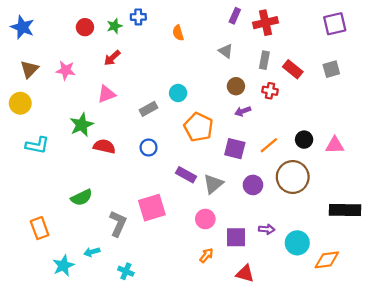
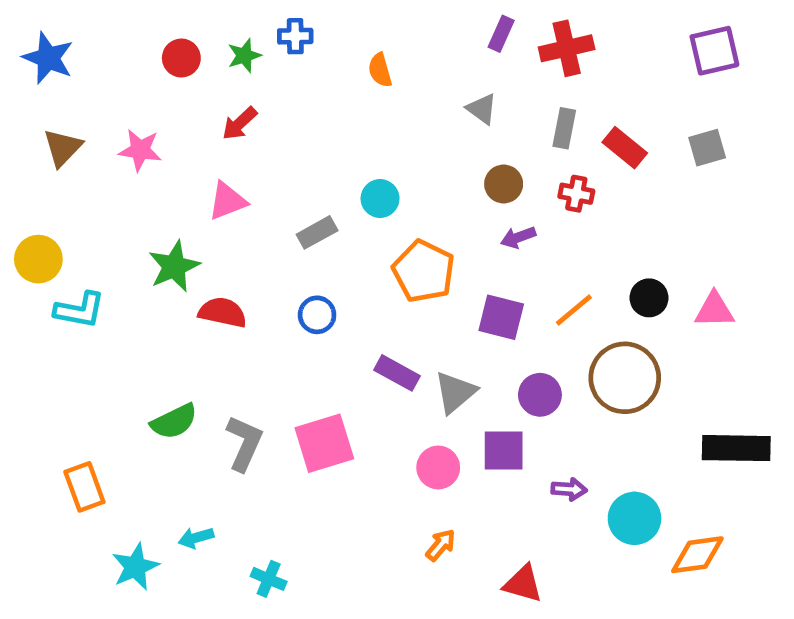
yellow circle: (20, 103) -> (38, 259), moved
gray L-shape: (118, 224) -> (244, 443), moved
purple square: (236, 237) -> (504, 451), moved

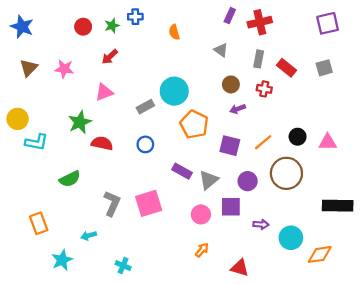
cyan circle: (380, 199) -> (174, 91), size x1.6
green semicircle: (174, 421) -> (70, 179), moved
cyan arrow: (196, 538) -> (89, 236), moved

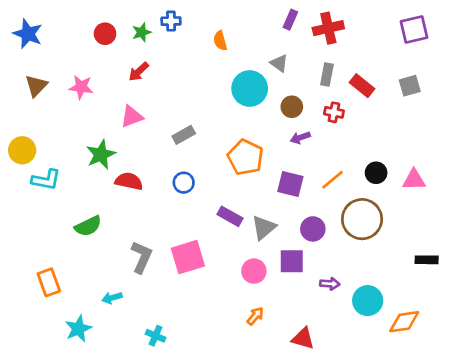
cyan circle: (174, 91) -> (250, 88), moved
black rectangle: (338, 206) -> (427, 260), size x0.6

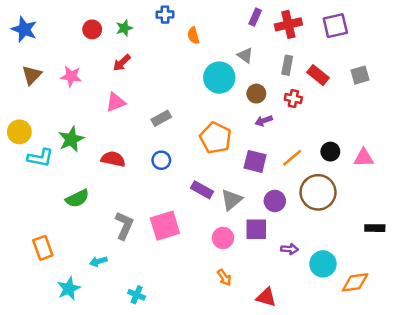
blue cross: (171, 21) -> (165, 15), moved
purple square: (414, 29) -> (335, 26), moved
green star: (101, 154) -> (71, 139), moved
orange arrow: (255, 316) -> (224, 277), turned 105

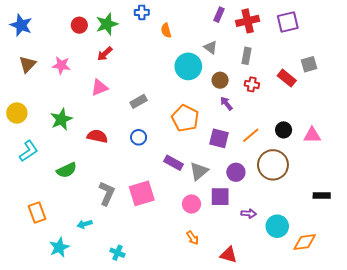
green star: (124, 28) -> (107, 24), size x1.5
red rectangle: (318, 75) -> (287, 78), moved
purple arrow: (264, 121) -> (226, 103), turned 72
cyan L-shape: (40, 158) -> (29, 151), moved, turned -45

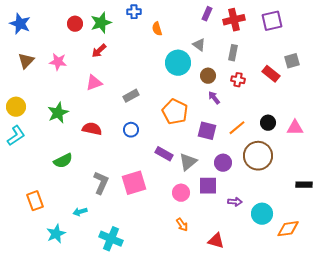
cyan L-shape: (29, 151) -> (16, 136), moved
cyan cross: (117, 253) -> (111, 239), size x1.6

